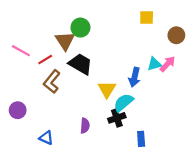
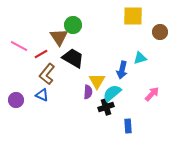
yellow square: (147, 18) -> (133, 16), size x1.5
pink arrow: (168, 64) -> (152, 94), moved
purple semicircle: (85, 126) -> (88, 92), moved
blue triangle: (46, 138) -> (42, 95), moved

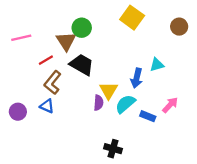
yellow square: (133, 16) -> (132, 18), moved, turned 35
brown circle: (160, 32) -> (179, 27), moved
pink line: (19, 46) -> (21, 38), moved, turned -42
black cross: (106, 107) -> (113, 149), moved, turned 35
blue rectangle: (128, 126) -> (148, 116), moved, turned -64

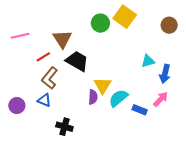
green circle: (82, 28) -> (100, 23), moved
blue arrow: (137, 78) -> (165, 74), moved
black cross: (113, 149) -> (64, 127), moved

